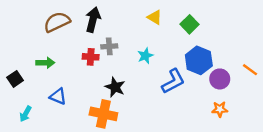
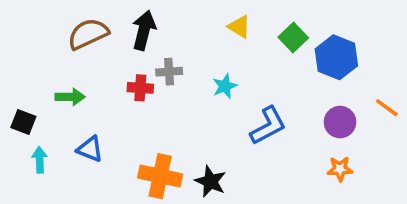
blue hexagon: (199, 60) -> (336, 57), moved
black square: (15, 79) -> (23, 122), turned -35
black star: (115, 87) -> (210, 181), moved
cyan arrow: (25, 114) -> (40, 160), moved, turned 147

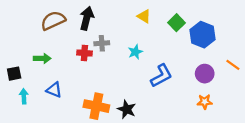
black square: (23, 122) -> (14, 74), turned -32

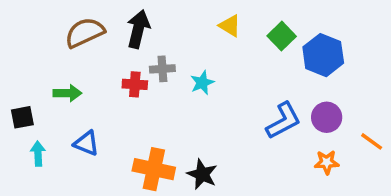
cyan star: (135, 52) -> (202, 83), moved
orange line: (233, 65) -> (372, 141), moved
blue L-shape: (161, 76) -> (283, 121), moved

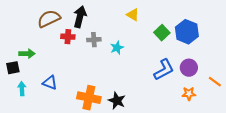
green square: (282, 36) -> (162, 33), moved
red cross: (135, 84) -> (68, 37), moved
green arrow: (67, 93) -> (27, 54), moved

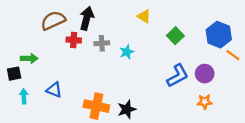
blue hexagon: (187, 32) -> (219, 35), moved
orange line: (215, 82) -> (233, 55), moved
black star: (117, 101) -> (127, 109), turned 30

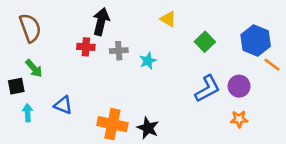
brown semicircle: (53, 21) -> (30, 28), moved, turned 95
green arrow: (29, 58) -> (34, 68), turned 49
black star: (127, 109) -> (148, 128), turned -30

